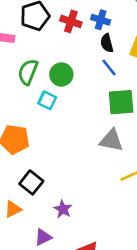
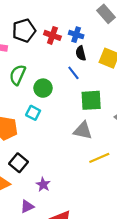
blue line: (109, 67) -> (73, 73), moved
green circle: (61, 75) -> (43, 88), moved
cyan square: (47, 100) -> (33, 113), moved

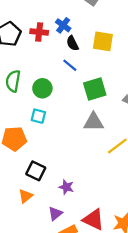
blue cross: (76, 35) -> (63, 25), turned 32

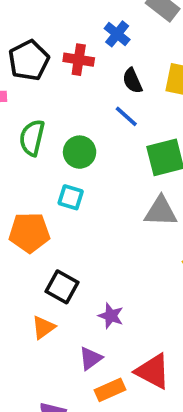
blue cross: (63, 25) -> (117, 34), moved

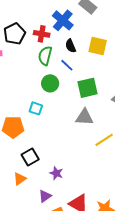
blue cross: (117, 34) -> (63, 20), size x1.5
green semicircle: (32, 138) -> (45, 56), moved
green circle: (80, 152) -> (50, 83), moved
black square: (62, 287) -> (30, 157), turned 30

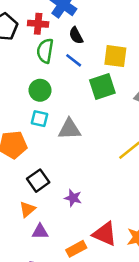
yellow square: (98, 46) -> (115, 56), moved
green circle: (50, 83) -> (40, 90), moved
gray triangle: (85, 117) -> (70, 129), moved
purple triangle: (45, 196) -> (40, 232), moved, turned 40

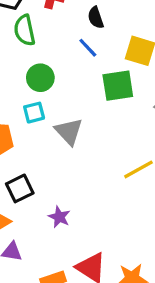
green semicircle: (45, 51) -> (25, 30), moved, turned -30
cyan square: (40, 119) -> (34, 113), turned -36
gray triangle: (70, 129) -> (69, 132), turned 40

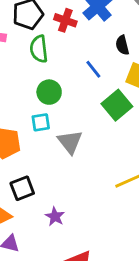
black semicircle: (96, 18) -> (122, 45), moved
green square: (118, 86) -> (117, 105), turned -36

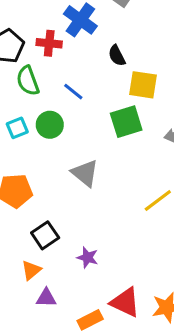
blue line: (93, 69) -> (73, 92), moved
green square: (117, 105) -> (126, 122), turned 36
cyan square: (41, 122) -> (17, 128), moved

